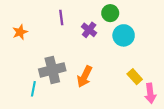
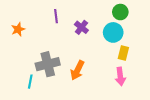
green circle: (110, 13) -> (120, 12), moved
yellow rectangle: (135, 77) -> (123, 53), moved, turned 56
pink arrow: (150, 93) -> (120, 76), moved

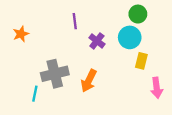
purple line: (56, 16) -> (75, 21), moved
purple cross: (81, 27) -> (97, 41), moved
pink arrow: (120, 76) -> (157, 88), moved

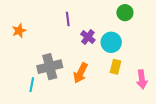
cyan circle: (130, 37) -> (111, 42), moved
yellow rectangle: (141, 61) -> (115, 67), moved

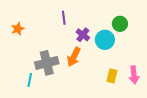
green circle: (125, 13) -> (120, 24), moved
yellow rectangle: (115, 67) -> (112, 76), moved
orange arrow: (80, 73) -> (74, 57), moved

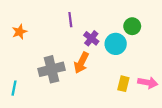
pink arrow: (134, 75) -> (148, 83), turned -72
cyan line: (30, 80) -> (14, 88), moved

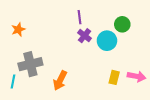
purple line: (70, 20) -> (79, 17), moved
orange arrow: (81, 63) -> (60, 80), moved
gray cross: (52, 69) -> (30, 64), moved

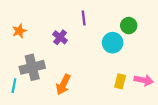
purple cross: (85, 36) -> (60, 37), moved

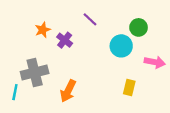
purple line: (84, 18) -> (90, 19), turned -40
orange star: (19, 31) -> (43, 30), moved
pink arrow: (144, 80) -> (155, 62), moved

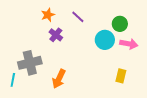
orange star: (43, 30) -> (48, 15), moved
pink arrow: (155, 62) -> (129, 44), moved
yellow rectangle: (129, 88) -> (121, 76), moved

